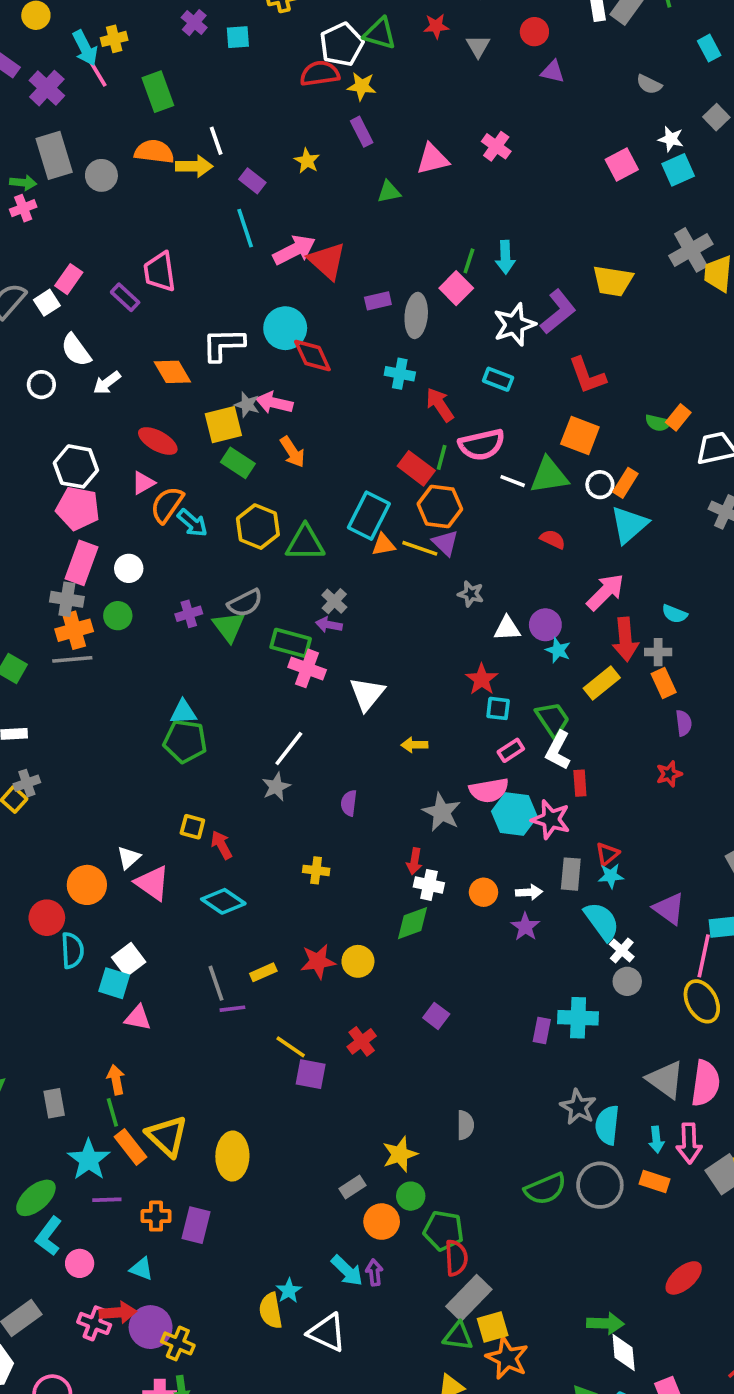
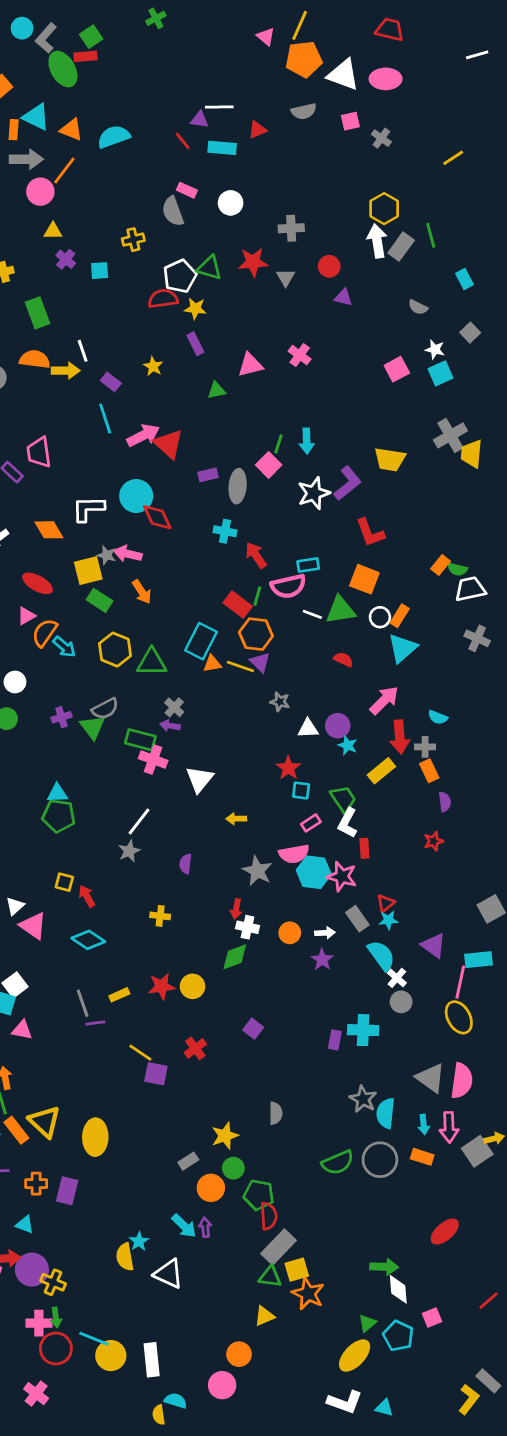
red star: (436, 26) -> (253, 262), size x1.5
cyan rectangle: (498, 379) -> (308, 565), moved, turned -30
green semicircle: (658, 423) -> (457, 569), moved
gray rectangle: (571, 874) -> (357, 919), turned -40

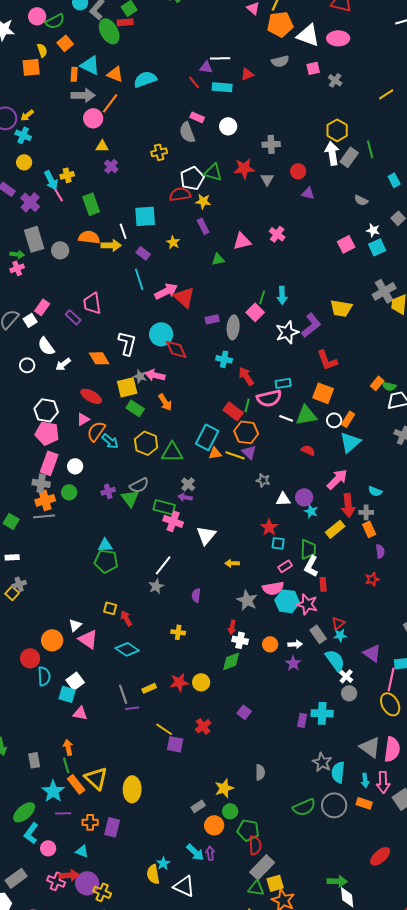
cyan square: (100, 271) -> (145, 216), moved, size x1.6
white L-shape: (88, 509) -> (127, 343), turned 105
green trapezoid: (343, 799) -> (308, 549), turned 35

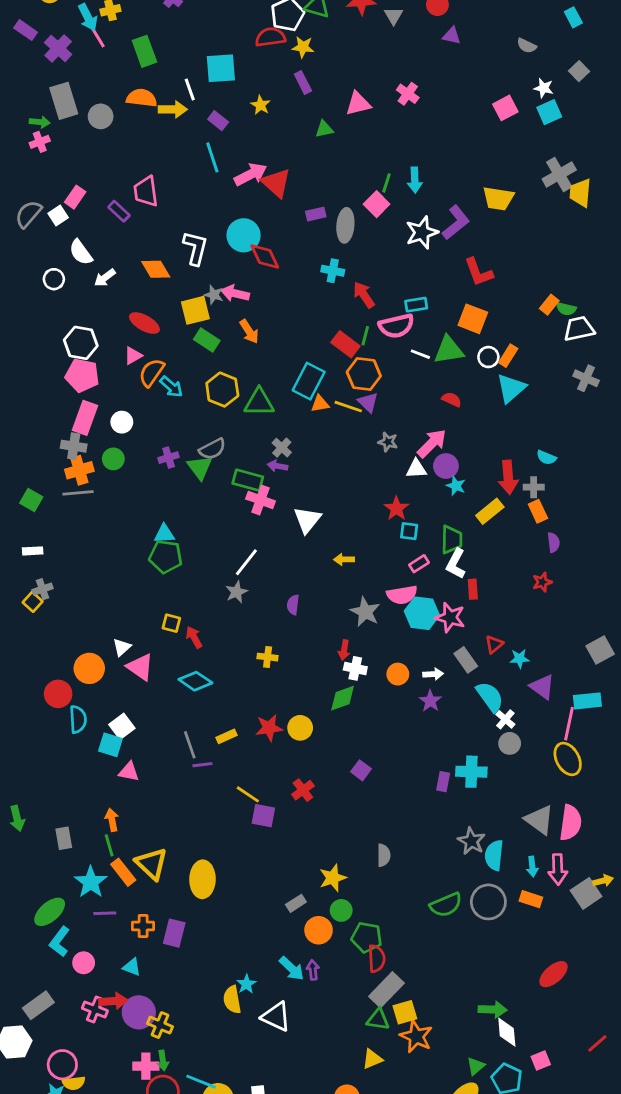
pink arrow: (337, 479) -> (432, 443), moved
cyan star: (340, 635) -> (520, 658), moved

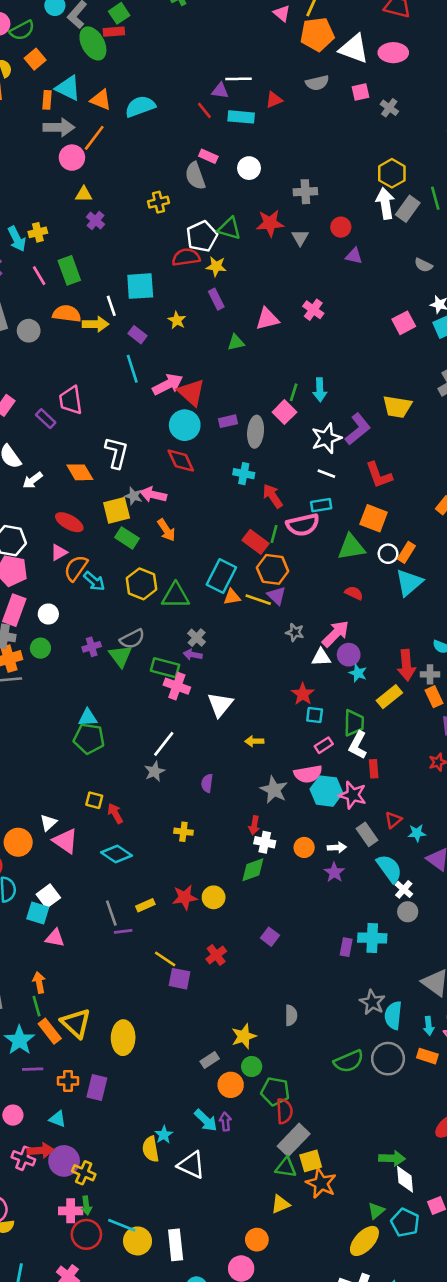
pink line: (98, 37) -> (39, 276), moved
cyan circle: (244, 235) -> (185, 425), moved
white line: (420, 354) -> (326, 474), moved

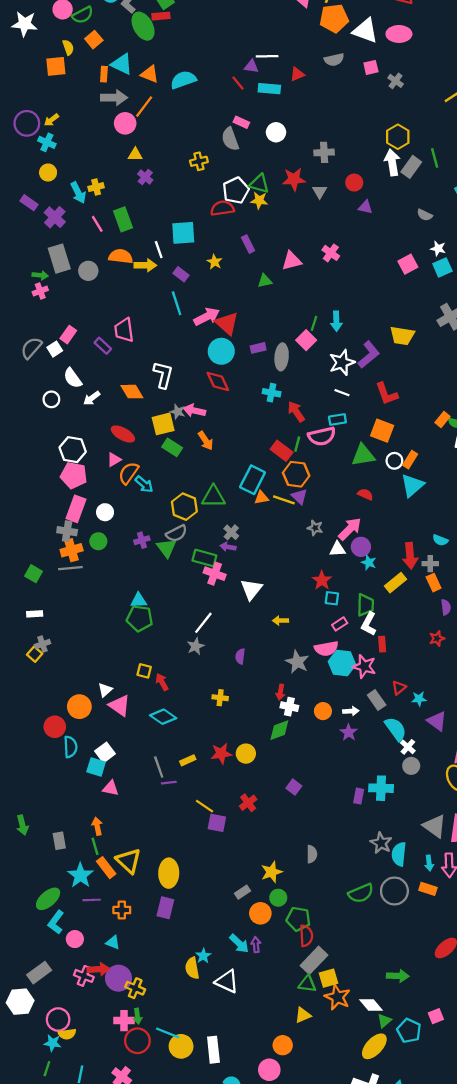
yellow star: (216, 266) -> (259, 200), moved
yellow hexagon: (141, 584) -> (184, 507), moved
purple rectangle: (97, 1087) -> (165, 908), moved
white diamond: (405, 1179) -> (371, 1005), moved, turned -35

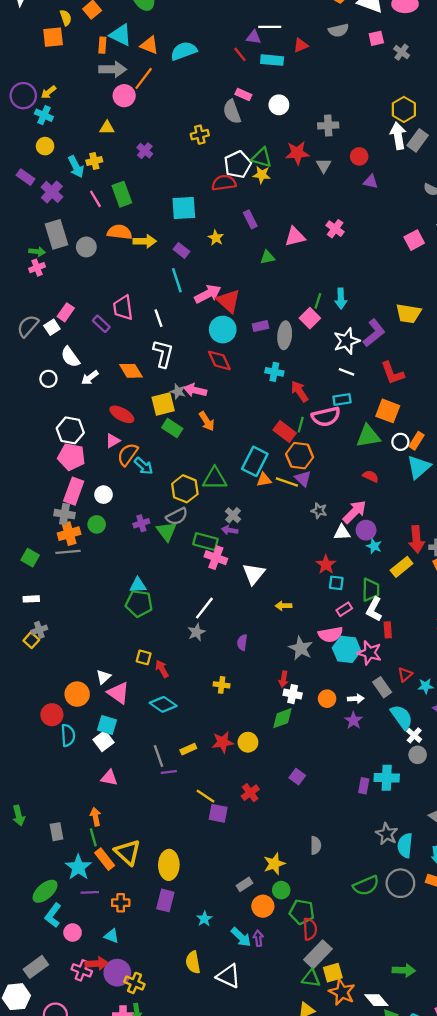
yellow triangle: (135, 155) -> (107, 128), moved
white line: (159, 250) -> (159, 318), moved
cyan square: (96, 767) -> (107, 725), moved
cyan star: (203, 956) -> (204, 919), moved

